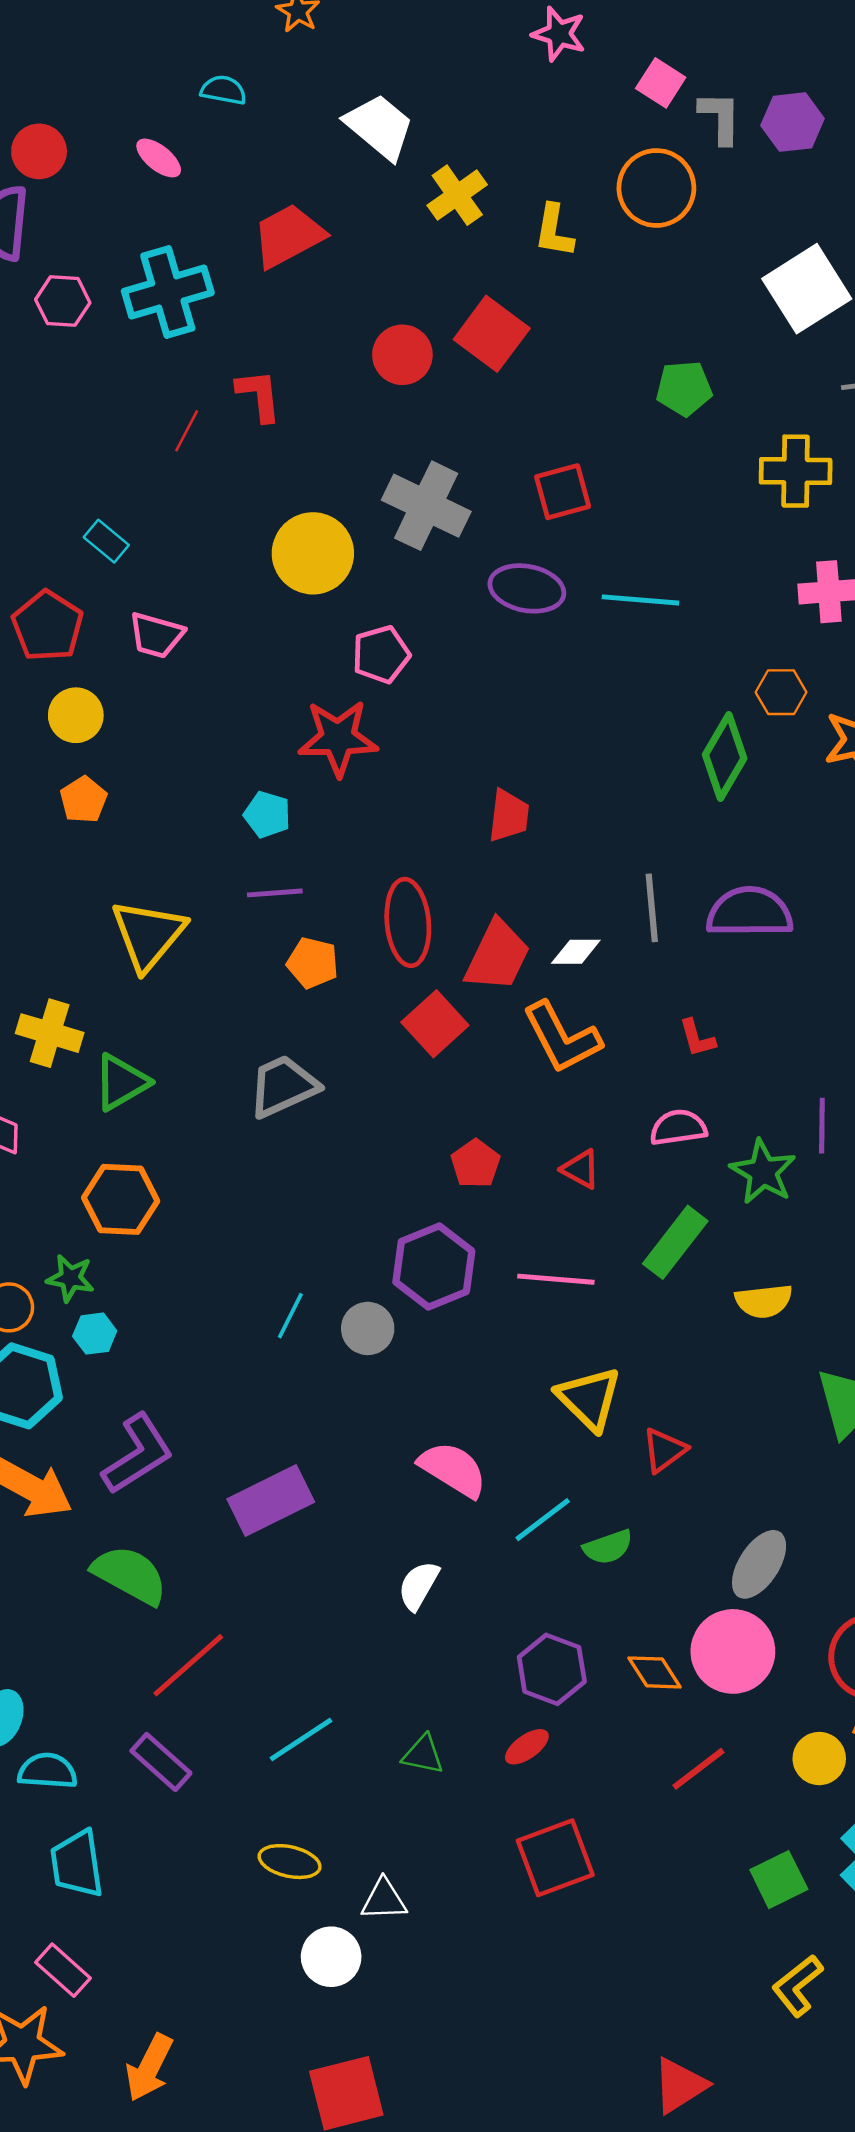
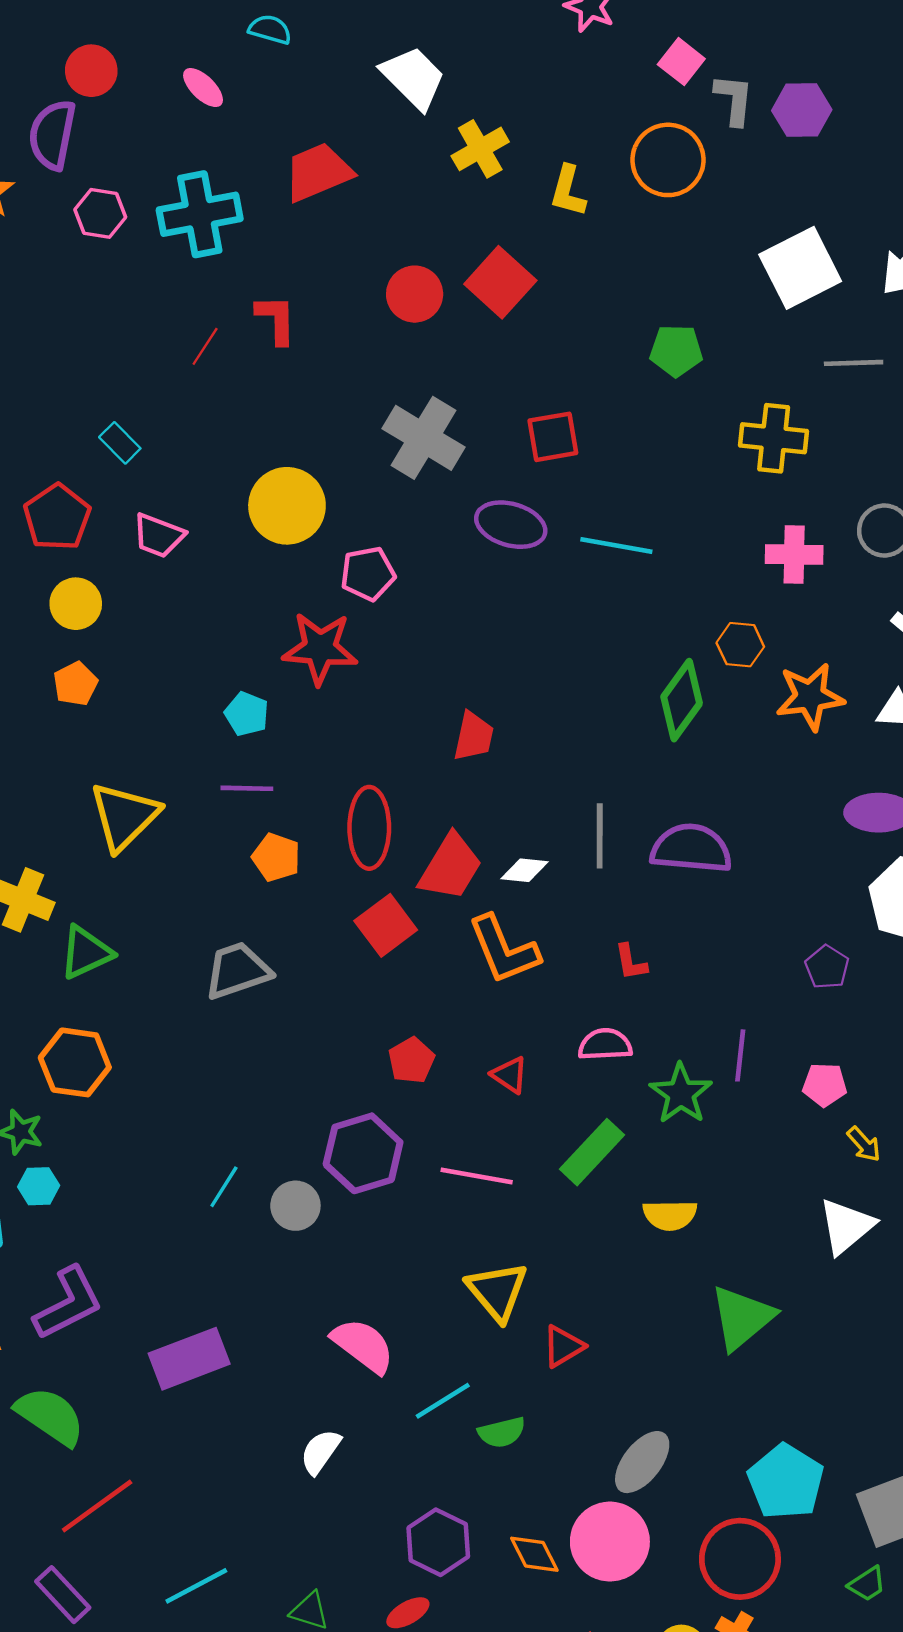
yellow circle: (313, 553) -> (287, 506), moved

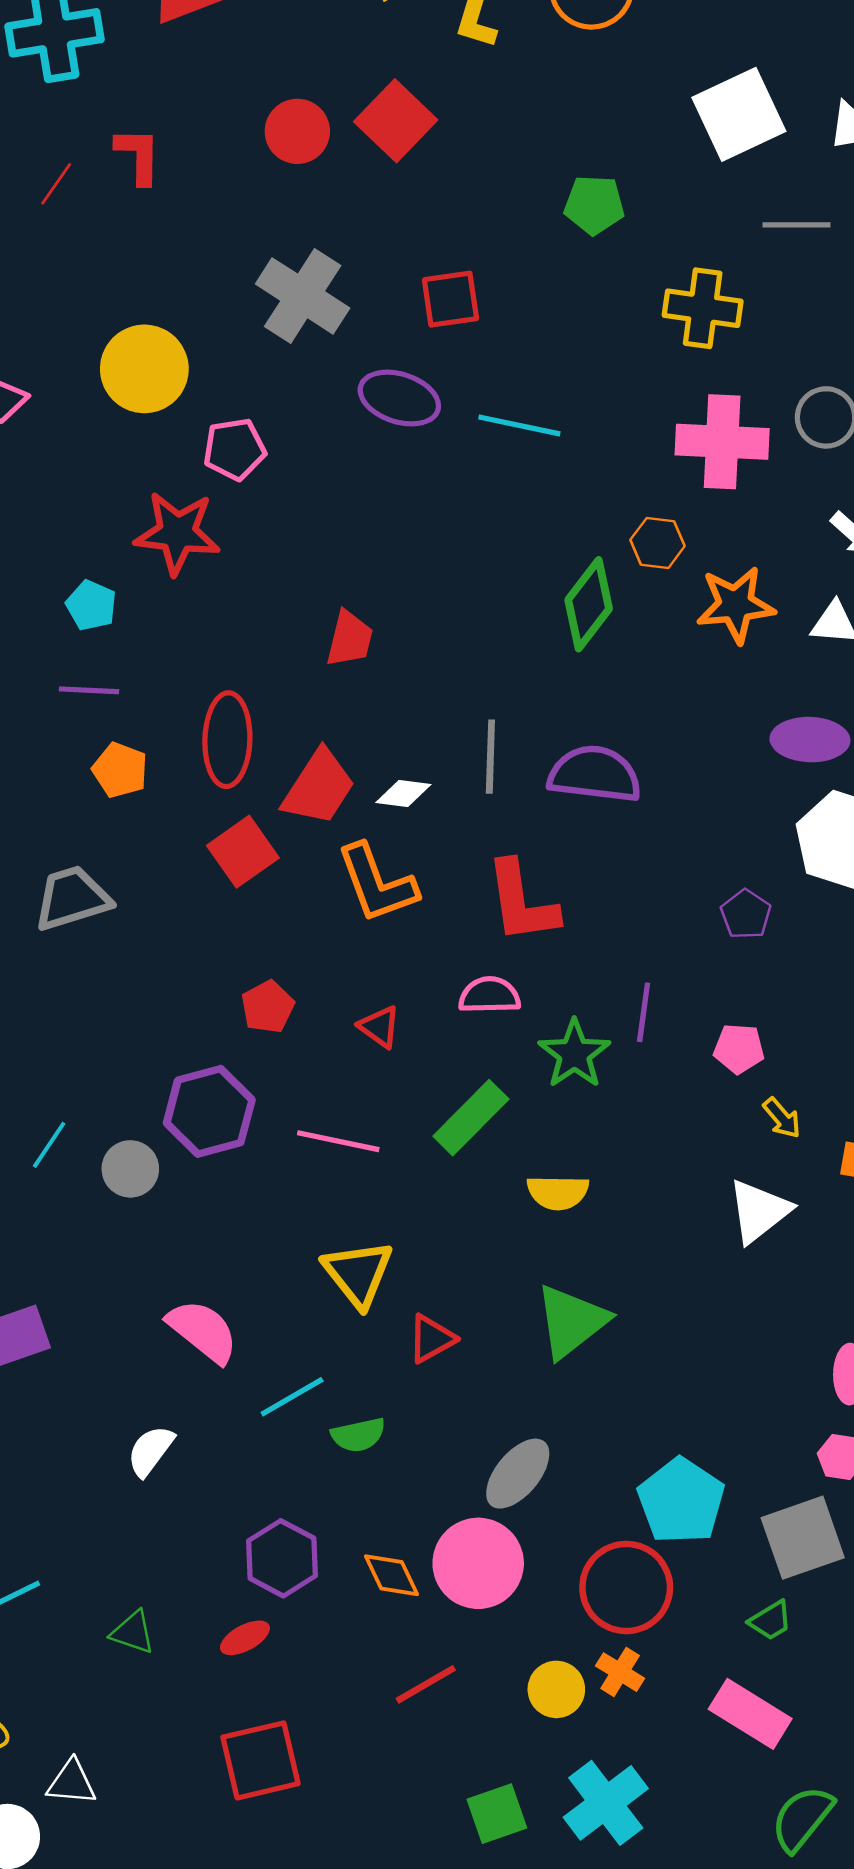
pink cross: (794, 554) -> (722, 442), size x1.4
red L-shape: (631, 962) -> (522, 902), size x2.0
green triangle: (742, 1318) -> (571, 1321), moved

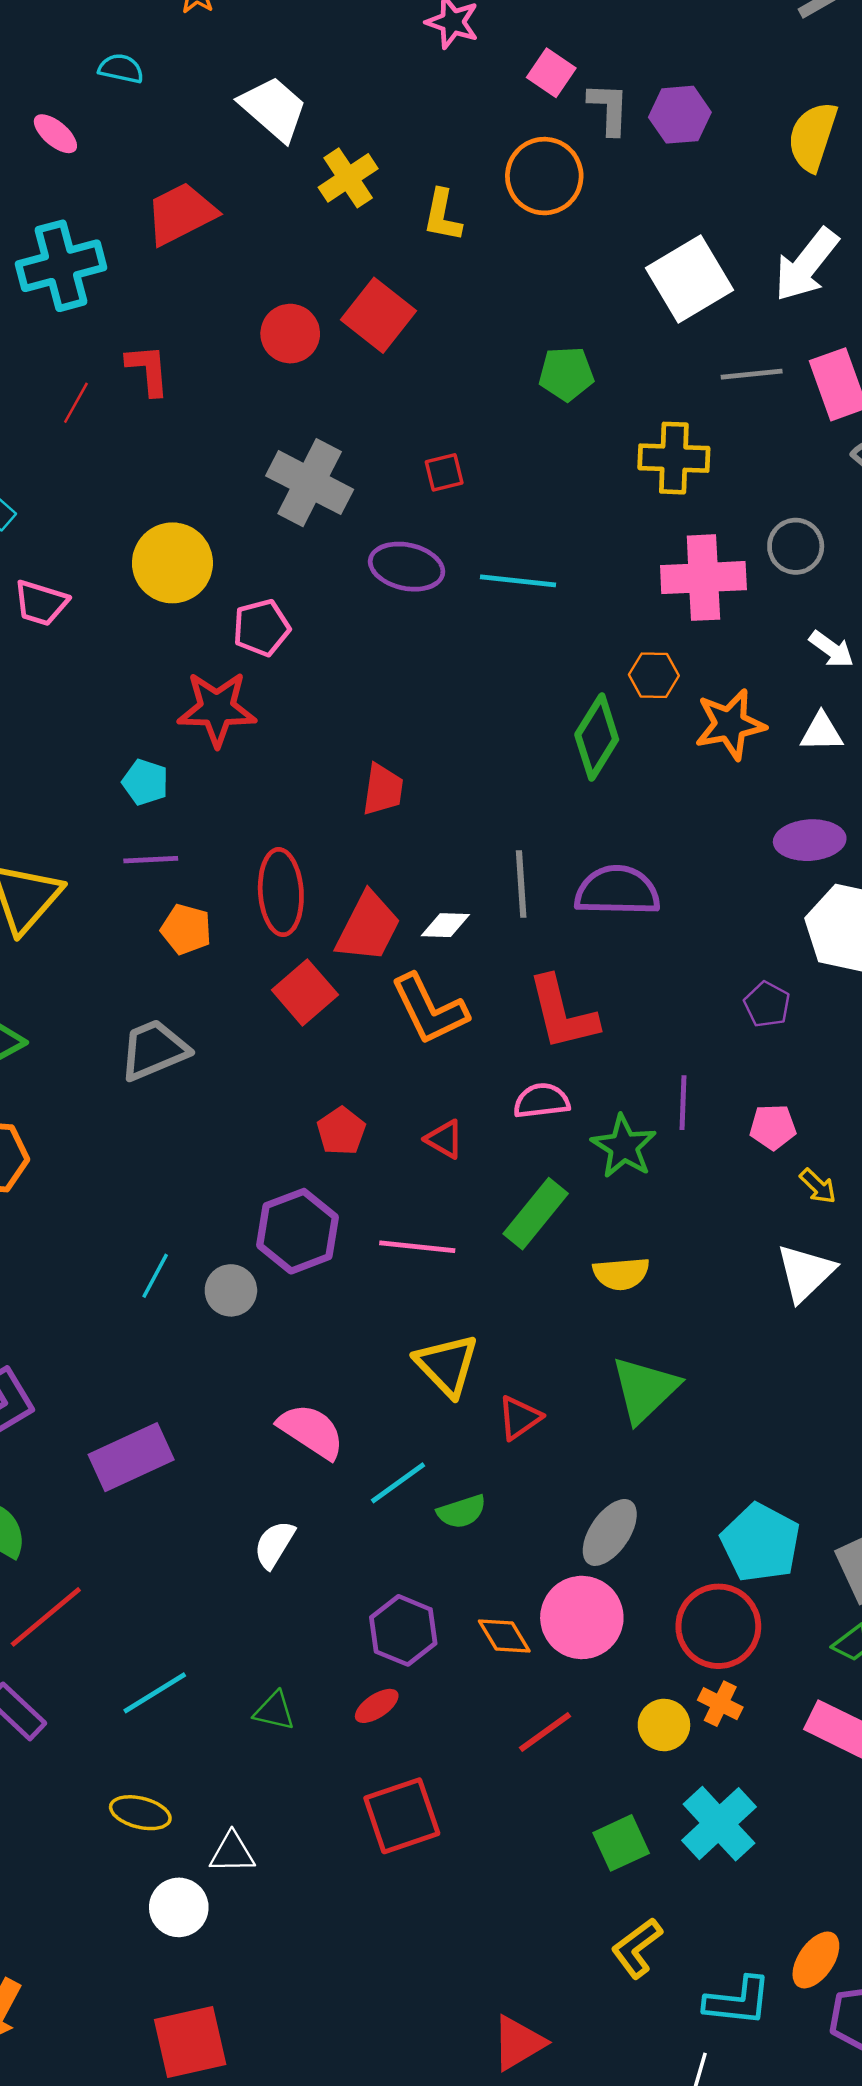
red square: (450, 299) -> (444, 472), size x0.7

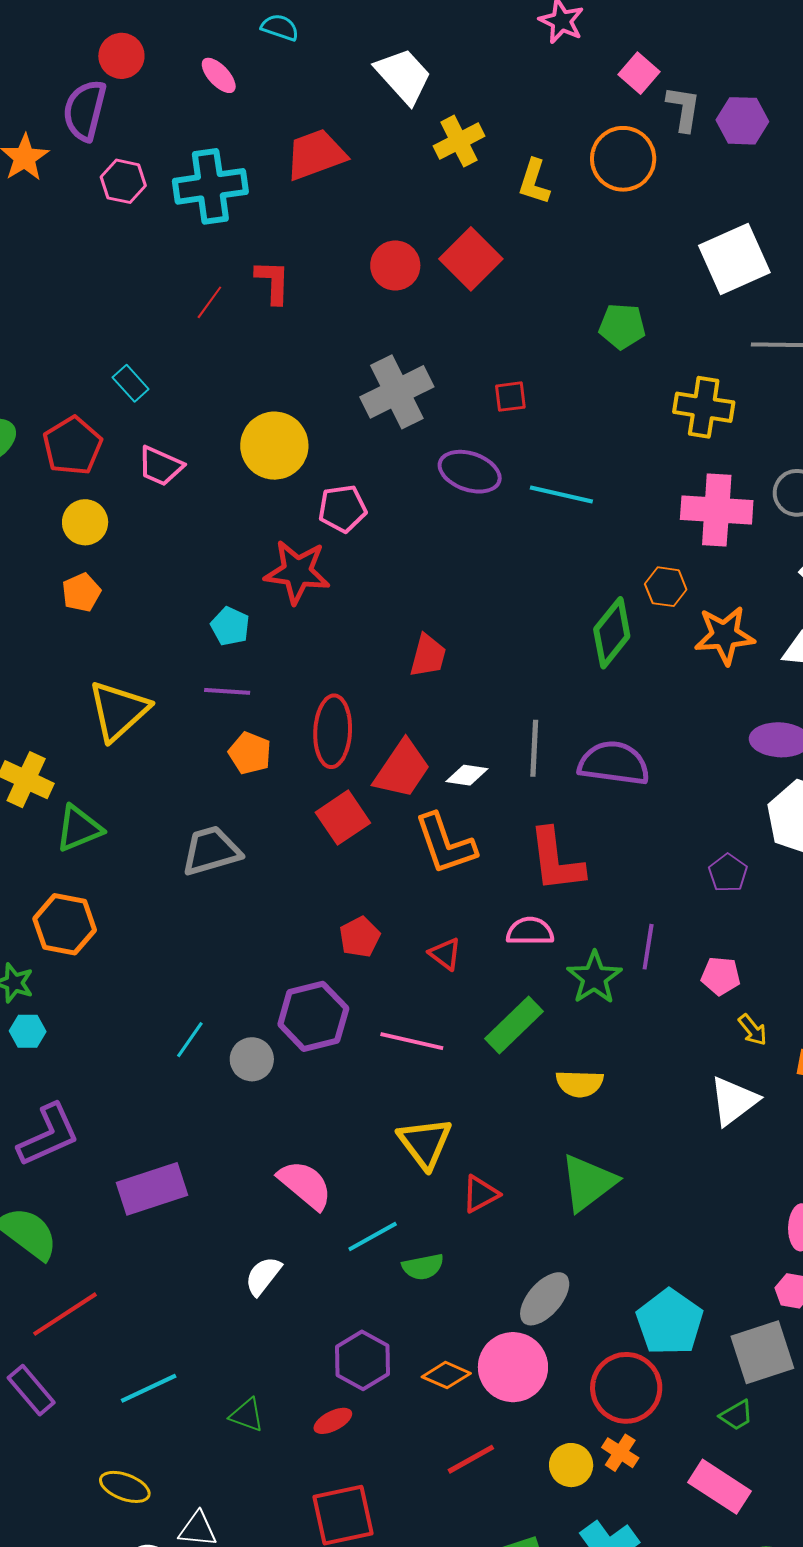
gray cross: (310, 483) -> (397, 392), turned 30
orange diamond: (504, 1636) -> (446, 1375), turned -42

